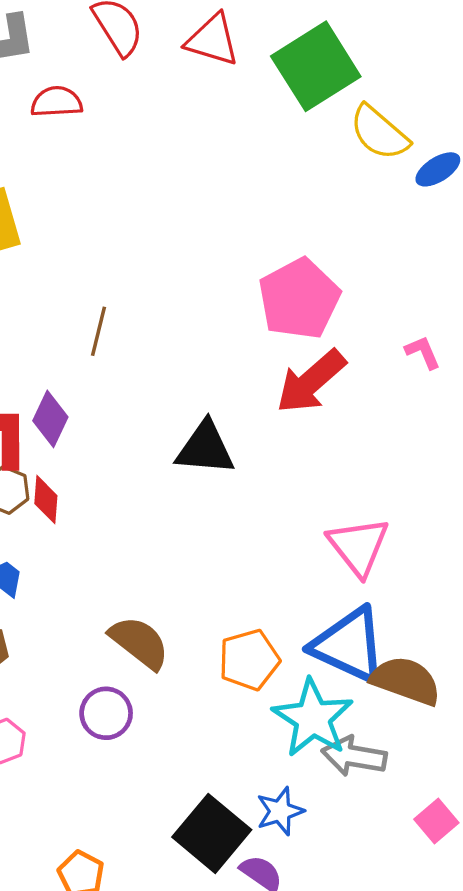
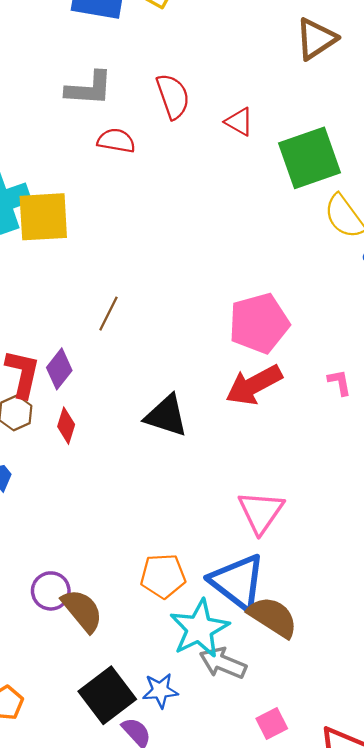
red triangle: (213, 40) -> (239, 122), size x0.7
red diamond: (46, 500) -> (66, 426), moved
brown semicircle: (139, 642) -> (82, 611), moved

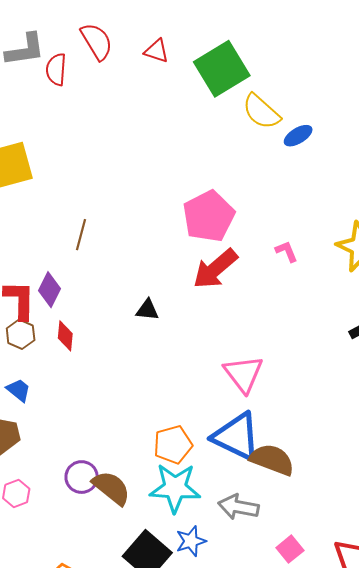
red semicircle: (116, 141) -> (56, 69), moved, turned -84
black triangle: (166, 416) -> (147, 310), size x0.6
cyan star: (199, 629) -> (175, 488), moved, turned -30

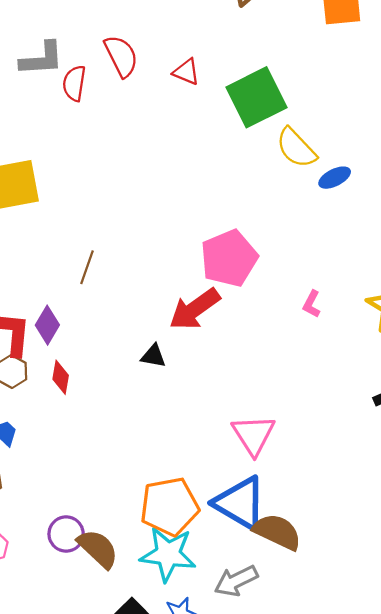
pink L-shape: (286, 251) -> (312, 304), turned -135
red arrow: (215, 269) -> (195, 309), moved
orange pentagon: (173, 445) -> (169, 507), size x1.4
gray arrow: (238, 507) -> (236, 581), turned -42

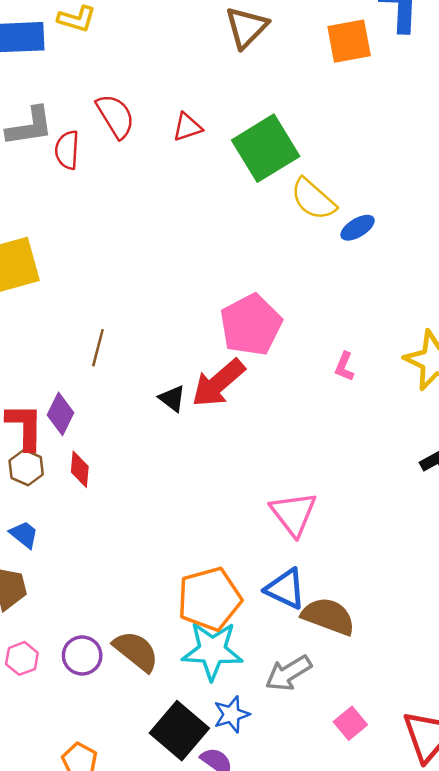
red triangle: (186, 72) -> (187, 127), turned -36
black triangle: (153, 356) -> (172, 398), moved, turned 32
blue triangle: (240, 503) -> (285, 589), size x0.7
purple circle: (66, 534) -> (82, 655), moved

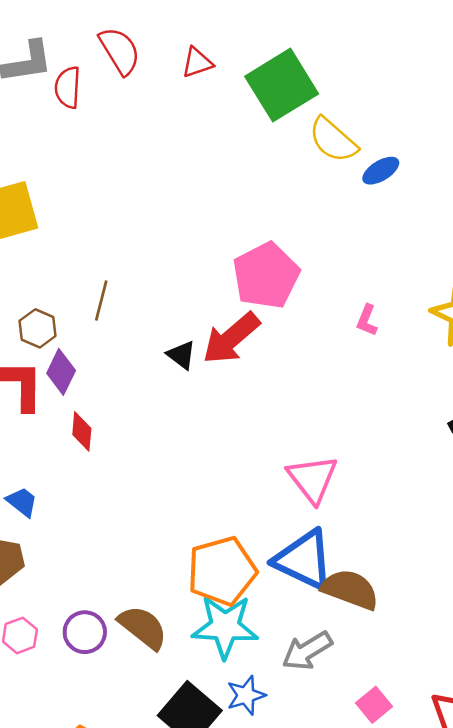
brown hexagon: (26, 468) -> (38, 328), moved
blue triangle: (285, 589) -> (304, 560), size x1.4

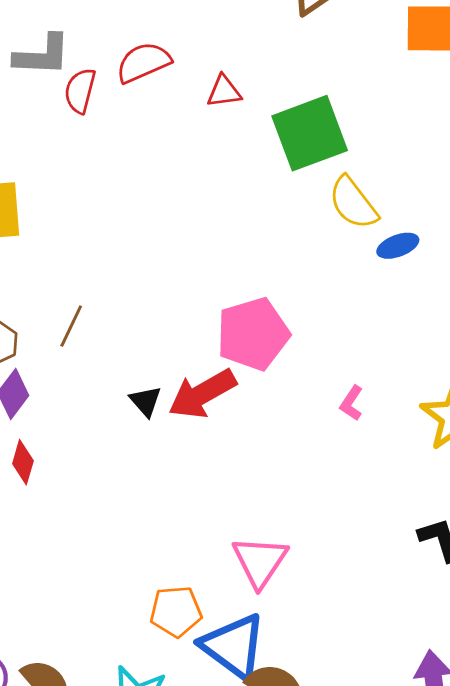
red semicircle: (120, 51) -> (143, 62), turned -93
orange pentagon: (222, 571) -> (176, 611), moved, size x0.7

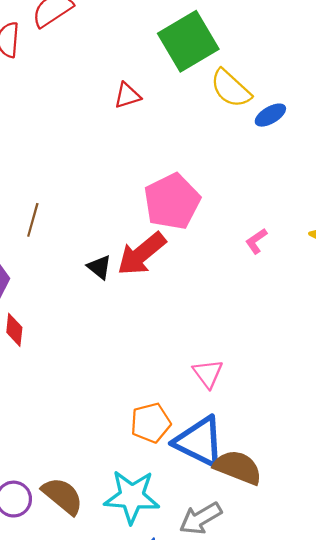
red triangle: (224, 91) -> (127, 95), moved
pink L-shape: (351, 403) -> (256, 241), turned 32
pink triangle: (260, 561) -> (208, 374), size x0.7

